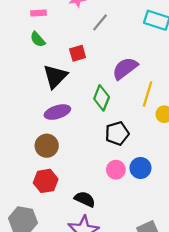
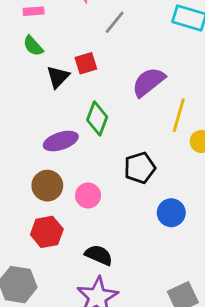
black triangle: (55, 76) -> (58, 77), moved, size x0.7
green diamond: (102, 98) -> (97, 118), moved
pink circle: (116, 170) -> (88, 196), moved

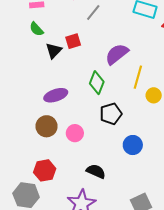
green diamond: (97, 118) -> (97, 83), moved
red hexagon: (47, 232) -> (45, 170), moved
black semicircle: (99, 255) -> (96, 171), moved

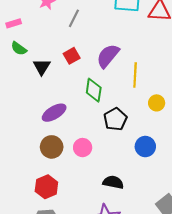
red square: (73, 41) -> (72, 56), moved
yellow circle: (154, 95) -> (157, 103), moved
red hexagon: (45, 170) -> (46, 187), moved

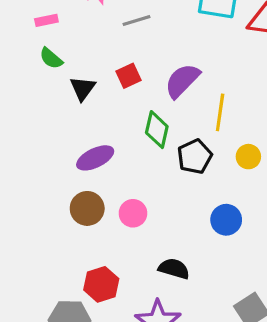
gray line: (74, 18) -> (136, 21), turned 42
black pentagon: (115, 119) -> (195, 157), moved
red hexagon: (46, 187) -> (101, 284), moved

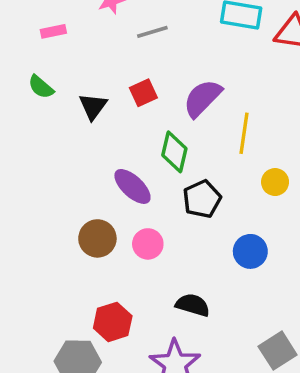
green semicircle: (51, 58) -> (41, 87), moved
black pentagon: (195, 157) -> (202, 199), moved
purple ellipse: (95, 158) -> (132, 186), moved, turned 69

